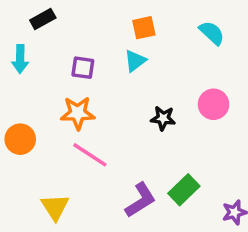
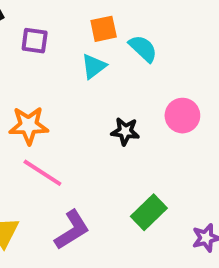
cyan semicircle: (212, 33) -> (143, 48), moved
purple square: (83, 68) -> (35, 41), moved
purple L-shape: (140, 200) -> (72, 230), moved

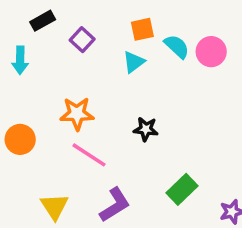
purple square: (35, 41) -> (82, 40), turned 35
pink circle: (182, 116) -> (211, 52), moved
black star: (125, 131) -> (146, 129), moved

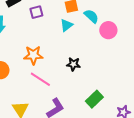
purple square: (82, 40) -> (36, 12), turned 32
pink circle: (211, 52) -> (108, 30), moved

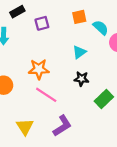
cyan triangle: (66, 25) -> (79, 52), moved
green rectangle: (94, 99) -> (104, 99), moved

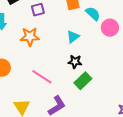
orange star: (39, 69) -> (30, 37), moved
green rectangle: (104, 99) -> (83, 81), moved

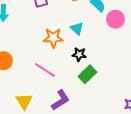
orange star: (30, 37) -> (53, 38), moved
cyan triangle: (73, 37) -> (77, 29), turned -40

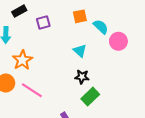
orange star: (53, 38) -> (22, 60), moved, turned -30
pink line: (45, 70) -> (32, 90), moved

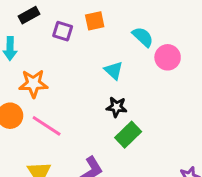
orange square: (80, 16) -> (95, 21), moved
purple square: (43, 23) -> (63, 31), turned 32
orange star: (22, 60) -> (33, 84), turned 30

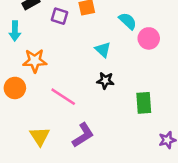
pink line: (47, 126) -> (63, 97), moved
green rectangle: (128, 135) -> (144, 103), moved, turned -50

